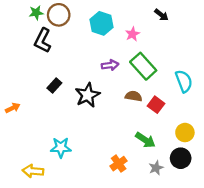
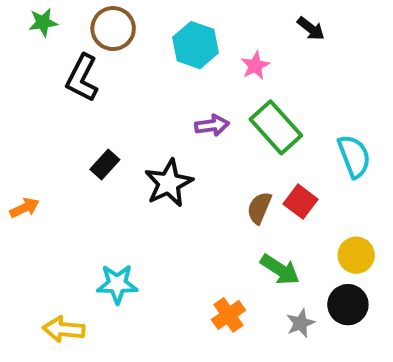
green star: (36, 13) -> (43, 22), moved
brown semicircle: (134, 96) -> (259, 208), moved, turned -77

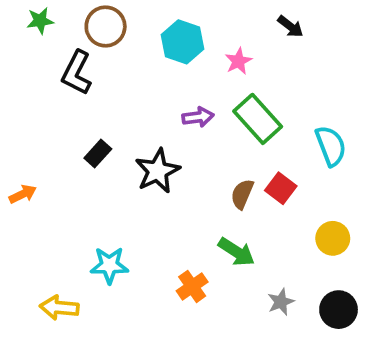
green arrow: (280, 270) -> (236, 252), moved
black circle: (348, 305) -> (339, 310), moved
orange cross: (228, 315) -> (192, 286), moved

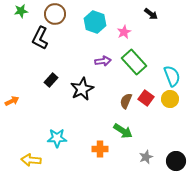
yellow circle: (333, 238) -> (170, 99), moved
orange cross: (192, 286) -> (100, 149), turned 35

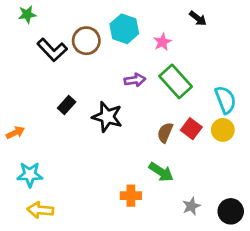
brown circle: (55, 14) -> (86, 41), moved
black L-shape: (40, 38) -> (52, 50), turned -70
black star: (82, 89) -> (107, 117), turned -30
cyan star: (57, 138) -> (30, 175), moved

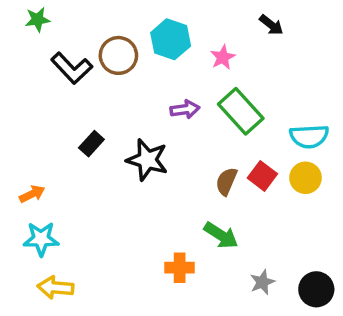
cyan semicircle: (225, 100) -> (309, 136), turned 108
orange arrow: (15, 133) -> (32, 194), moved

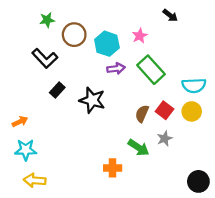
green star: (37, 19) -> (47, 20), moved
cyan hexagon: (171, 39) -> (107, 44), moved
black L-shape: (72, 68) -> (45, 58), moved
gray star: (262, 282) -> (165, 139), moved

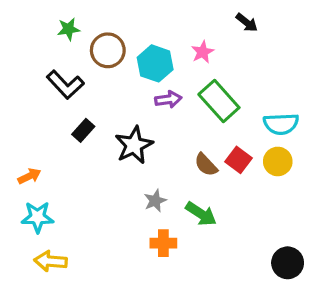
black star: (92, 100) -> (134, 145), turned 30
brown semicircle: (142, 114) -> (206, 165), turned -66
gray star: (165, 139) -> (155, 201), moved

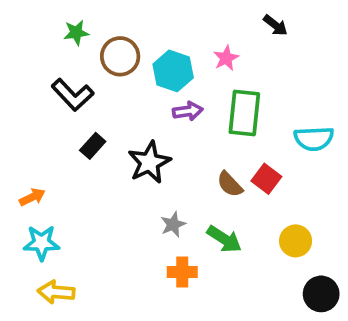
green rectangle: (219, 101) -> (244, 113), turned 48
yellow circle: (278, 161) -> (296, 241), moved

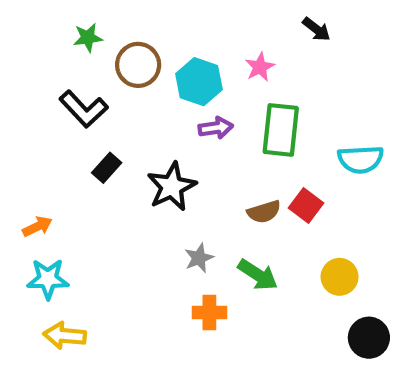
brown semicircle: (230, 184) -> (264, 212), turned -64

